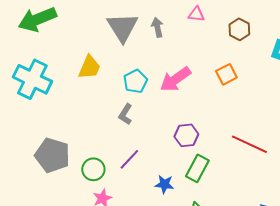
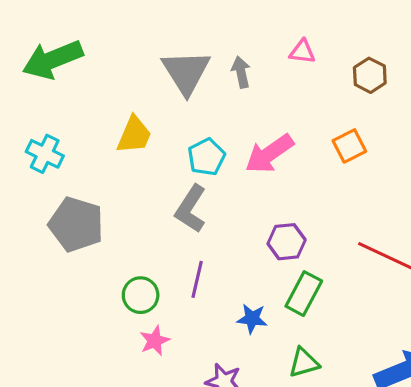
cyan cross: (32, 79) -> (45, 154), size x0.6
gray L-shape: (125, 114) -> (191, 209), size x1.4
gray pentagon: (52, 155) -> (76, 224), moved
purple line: (129, 159) -> (197, 279), turned -30

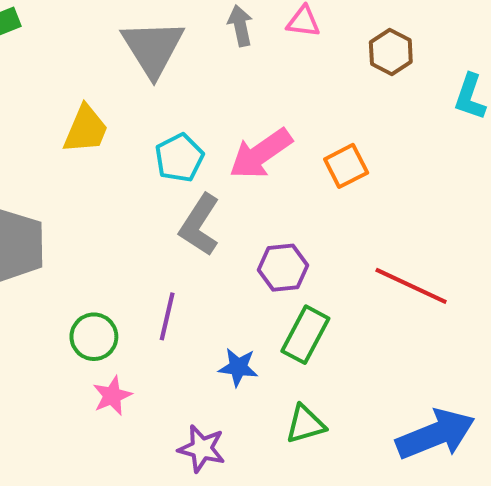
gray arrow: (241, 72) -> (240, 26), moved
orange square: (349, 146) -> (346, 166), moved
gray L-shape: (191, 209) -> (200, 225), moved

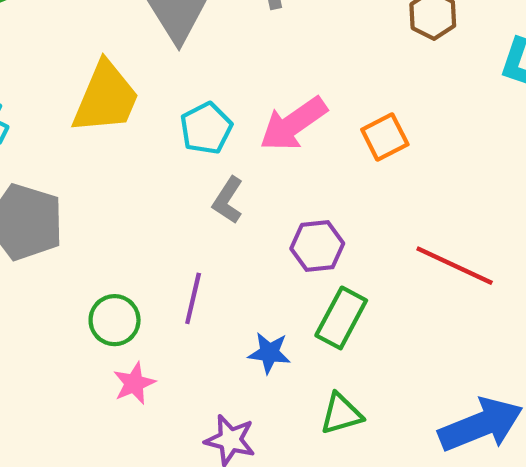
yellow trapezoid: (86, 129) -> (106, 98), size x1.4
gray L-shape: (200, 225) -> (228, 200), size x0.7

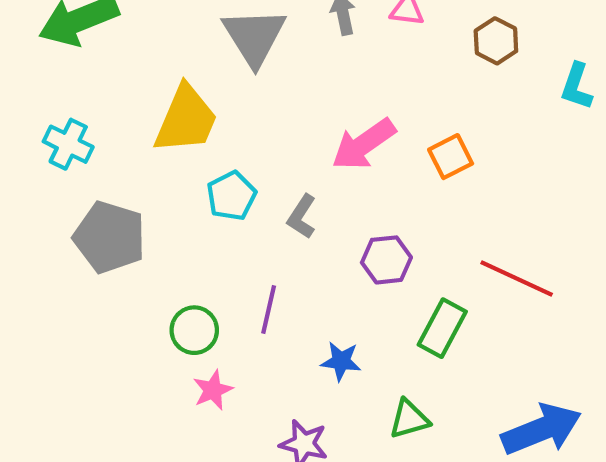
cyan pentagon: (206, 128) -> (231, 196), moved
green rectangle: (341, 318) -> (442, 328), moved

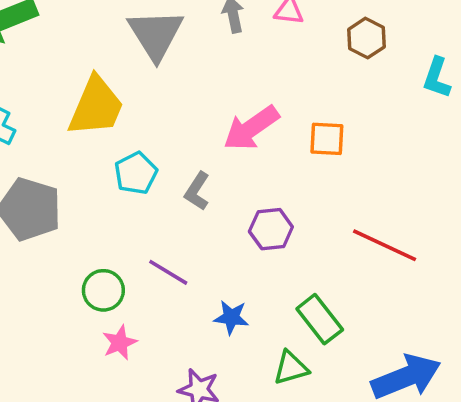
orange square: (451, 157) -> (327, 139), turned 30
purple line: (269, 310) -> (168, 272), turned -72
green rectangle: (442, 328) -> (320, 319), moved, turned -66

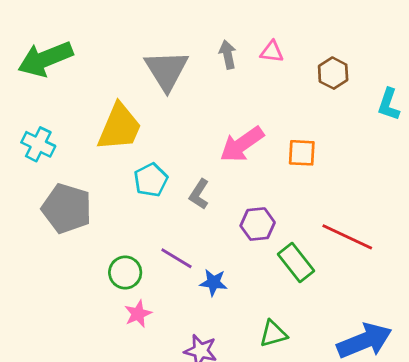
blue star: (231, 317) -> (213, 282), moved
green rectangle: (320, 319) -> (296, 263), moved

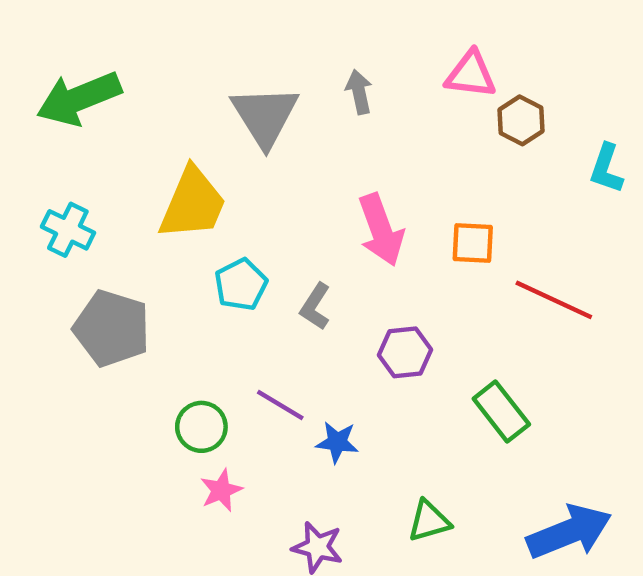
pink triangle: (272, 52) -> (471, 74), moved, size x1.4
pink arrow: (242, 144) -> (381, 230), turned -75
red line: (347, 237) -> (554, 300), moved
green rectangle: (296, 263) -> (501, 411), moved

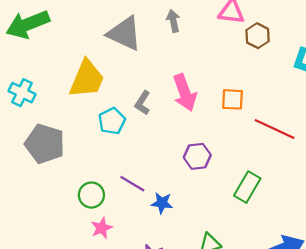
gray triangle: (265, 116) -> (124, 33), turned -33
gray L-shape: (315, 306) -> (143, 103), moved
green rectangle: (501, 411) -> (247, 187), turned 68

